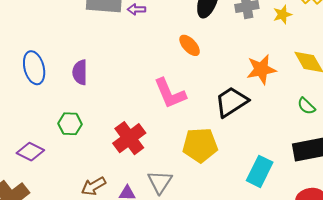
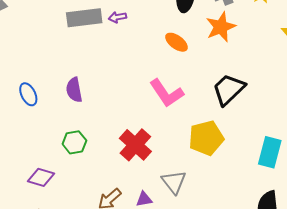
blue ellipse: (34, 68) -> (28, 94), size x0.7
orange star: (261, 69) -> (221, 27), moved

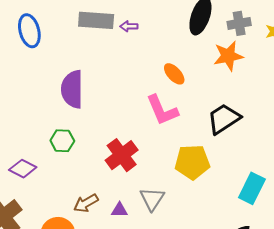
orange ellipse: (176, 42) -> (174, 74), moved
purple semicircle: (74, 90) -> (72, 89), size x1.5
blue ellipse: (28, 94) -> (29, 31), moved, size x1.4

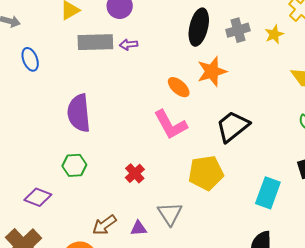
blue ellipse: (29, 31) -> (30, 59), size x0.7
orange star: (228, 56) -> (212, 71), moved
red cross: (122, 155) -> (135, 173), size x0.6

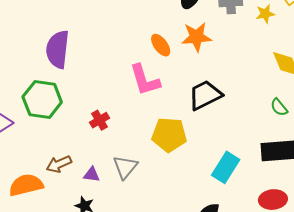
green hexagon: (74, 165) -> (42, 100), size x1.6

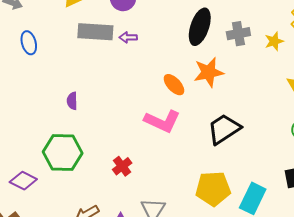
purple semicircle: (58, 49) -> (72, 101), size x0.5
pink L-shape: (145, 80) -> (162, 121), turned -42
yellow pentagon: (169, 135) -> (213, 189), moved

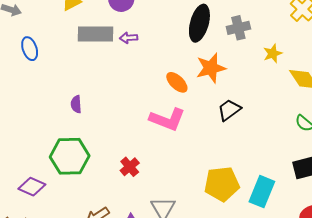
yellow star: (274, 41) -> (273, 53), moved
black trapezoid: (224, 129) -> (229, 110), moved, size x0.7

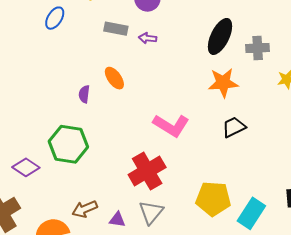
gray rectangle: (96, 34) -> (116, 29), size x0.7
blue ellipse: (30, 49) -> (55, 18), moved, turned 40
orange ellipse: (177, 82) -> (114, 78), moved
red cross: (130, 167) -> (147, 171), moved, size x1.8

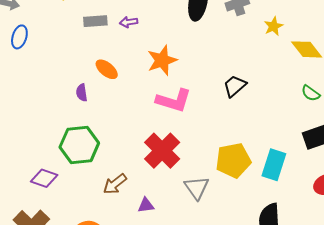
blue ellipse: (55, 18) -> (19, 37), moved
orange star: (223, 83) -> (162, 60), moved
brown arrow: (85, 209) -> (115, 184), moved
gray triangle: (151, 212) -> (197, 188), moved

